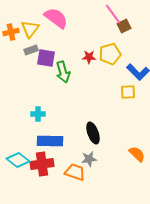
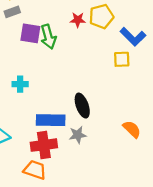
purple square: (46, 58) -> (30, 33), moved
blue rectangle: (50, 141) -> (51, 120), moved
red cross: (42, 164) -> (44, 145), moved
orange trapezoid: (75, 172) -> (35, 170), moved

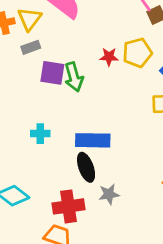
black ellipse: (82, 106) -> (86, 167), moved
blue rectangle: (51, 120) -> (93, 140), moved

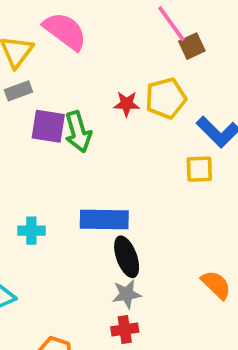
cyan cross: (40, 134) -> (31, 231), moved
black ellipse: (86, 167) -> (127, 257), moved
red cross: (69, 206) -> (125, 330), moved, size x0.6

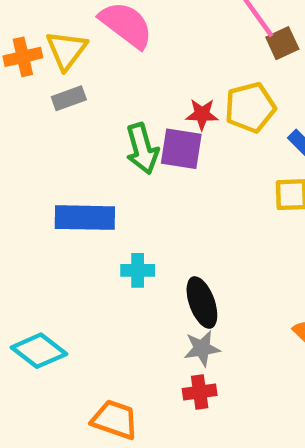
purple square: (48, 126) -> (181, 149), moved
blue rectangle: (104, 220) -> (85, 218), moved
cyan cross: (31, 231) -> (138, 270), moved

